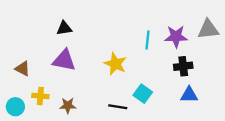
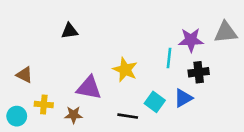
cyan line: (147, 40) -> (169, 58), moved
purple triangle: (64, 60) -> (89, 88), moved
blue triangle: (189, 95) -> (183, 98), moved, turned -30

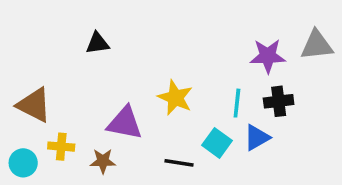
cyan line: (169, 58) -> (237, 103), moved
brown triangle: (24, 75) -> (34, 105), size x1.5

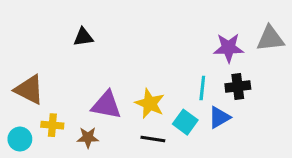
yellow star: (175, 98) -> (150, 103), moved

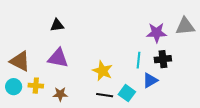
purple triangle: (106, 105) -> (58, 58), moved
cyan square: (185, 122) -> (127, 93), moved
cyan circle: (20, 139) -> (14, 87), moved

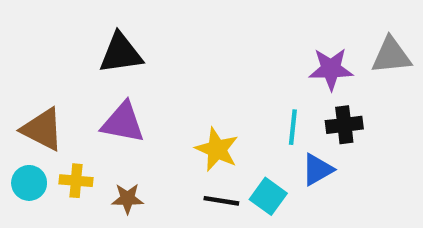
black triangle: (57, 25) -> (121, 53), size x1.5

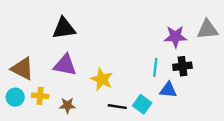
yellow star: (217, 149) -> (102, 79), moved
blue triangle: (317, 170) -> (168, 90), turned 36

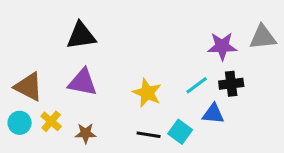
cyan line: (155, 67) -> (197, 85), turned 48
yellow star: (102, 79) -> (147, 93), moved
yellow cross: (40, 96) -> (51, 121), turned 35

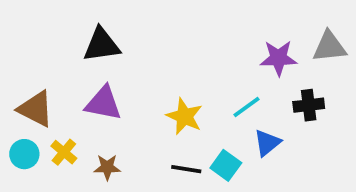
black cross: (231, 84) -> (309, 105), moved
blue triangle: (213, 114) -> (267, 143), turned -45

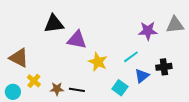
purple triangle: (103, 103) -> (77, 40), moved
black cross: (309, 105) -> (164, 67), moved
cyan circle: (24, 154) -> (13, 92), moved
black line: (186, 169) -> (77, 90), moved

